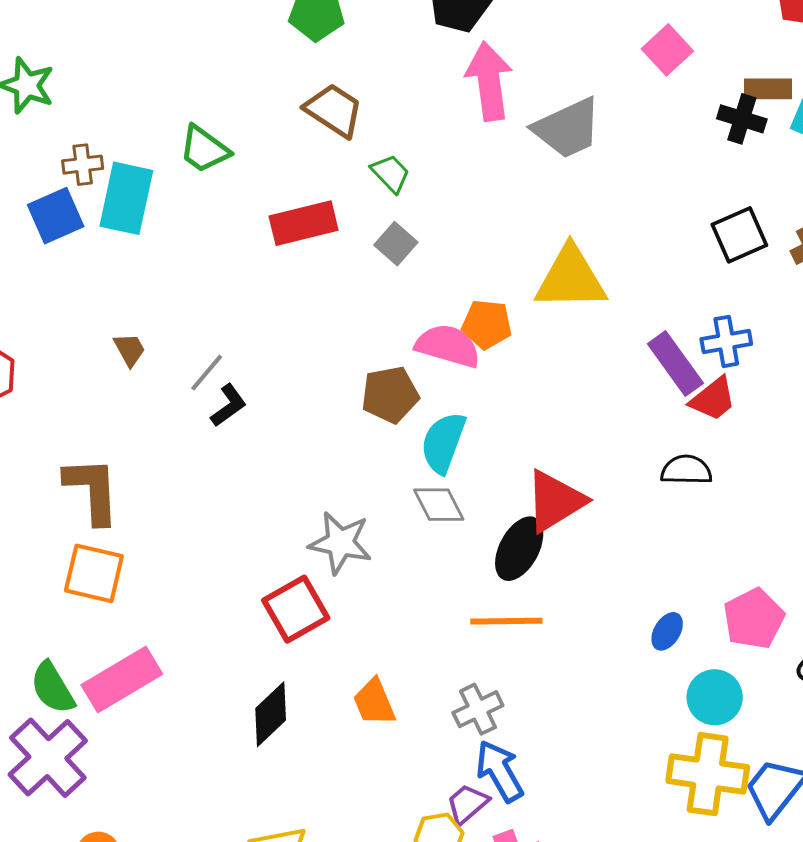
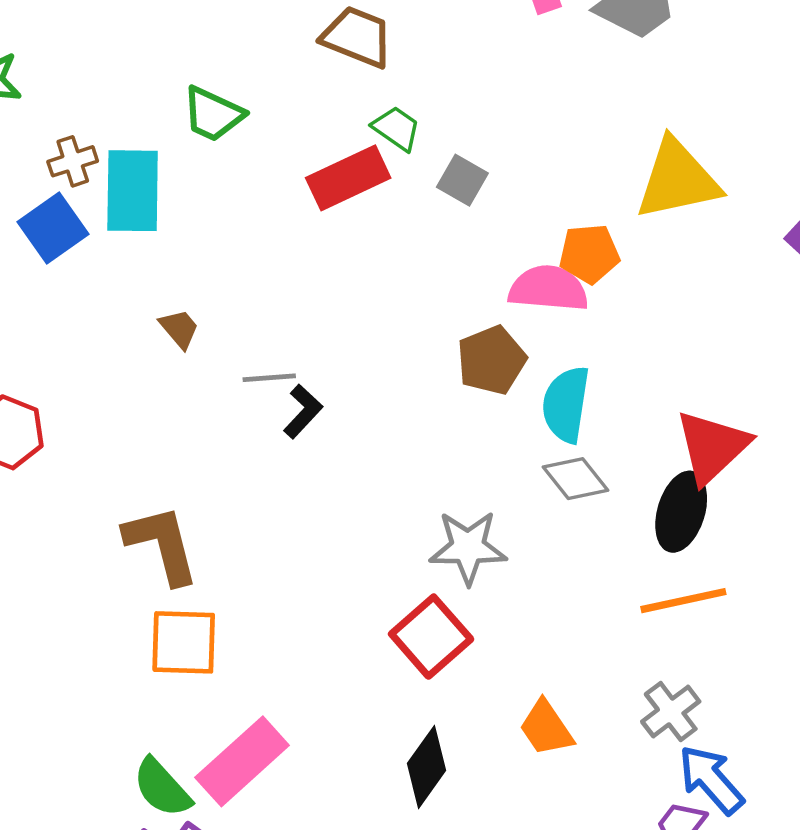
green trapezoid: (390, 173) -> (396, 128), moved
brown trapezoid: (130, 350) -> (179, 329), moved
gray line: (207, 373) -> (269, 378), turned 57

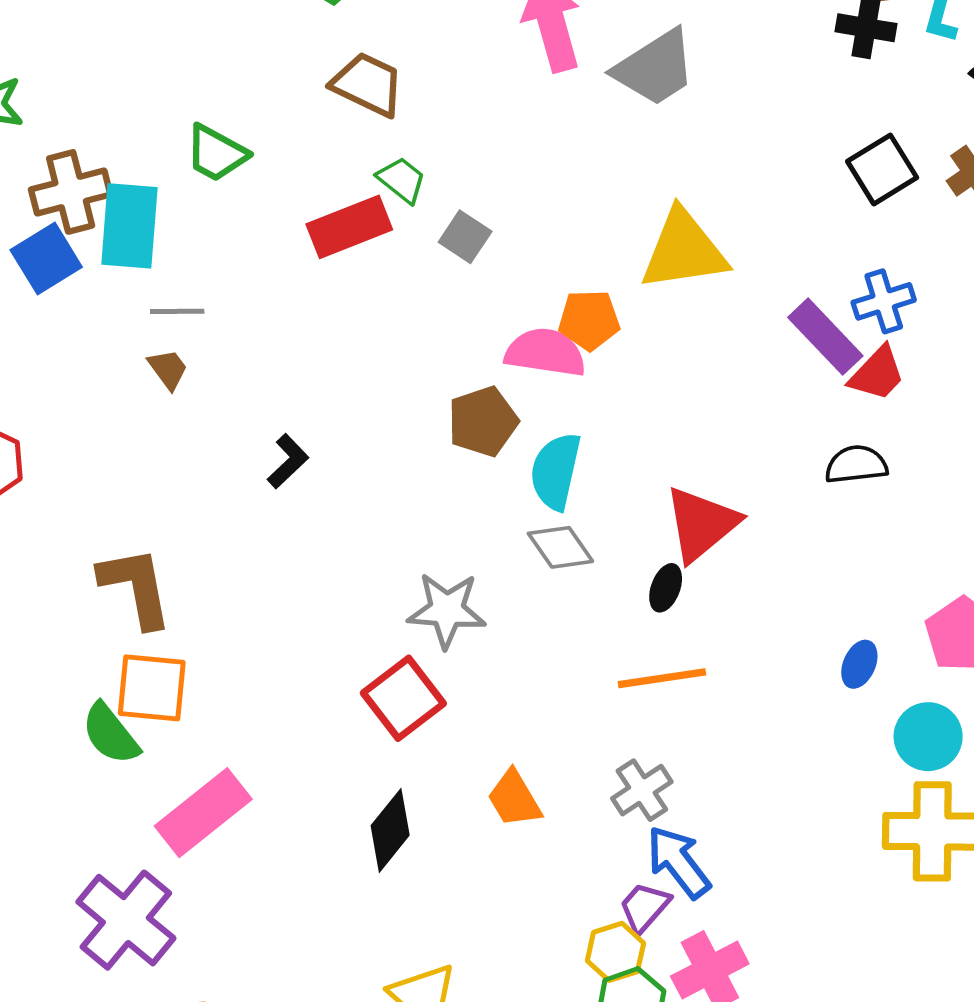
brown cross: (73, 161) -> (71, 192), size x1.6
gray line: (269, 378) -> (177, 311), moved
black ellipse: (681, 512) -> (666, 588), size x0.6
green semicircle: (162, 788) -> (110, 734), moved

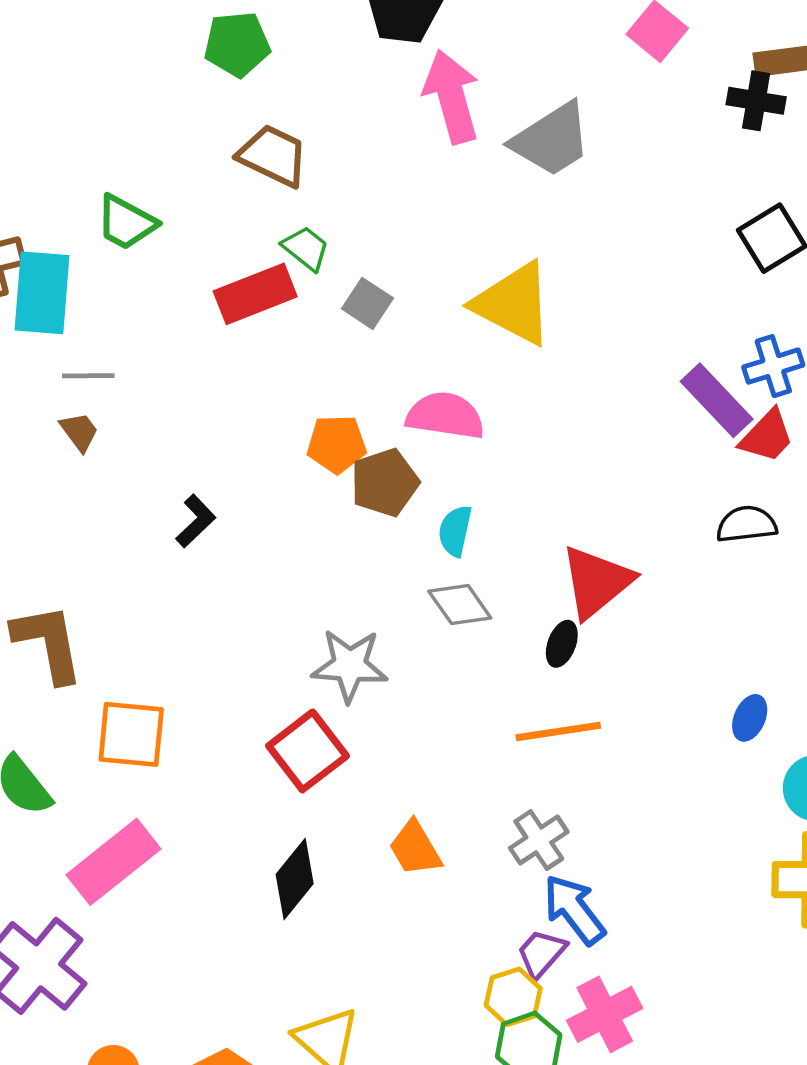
yellow triangle: (684, 250) -> (513, 304), moved, turned 36
orange pentagon: (589, 320) -> (337, 444), moved
cyan semicircle: (556, 471) -> (455, 531), size x0.7
orange square: (152, 688) -> (131, 734), moved

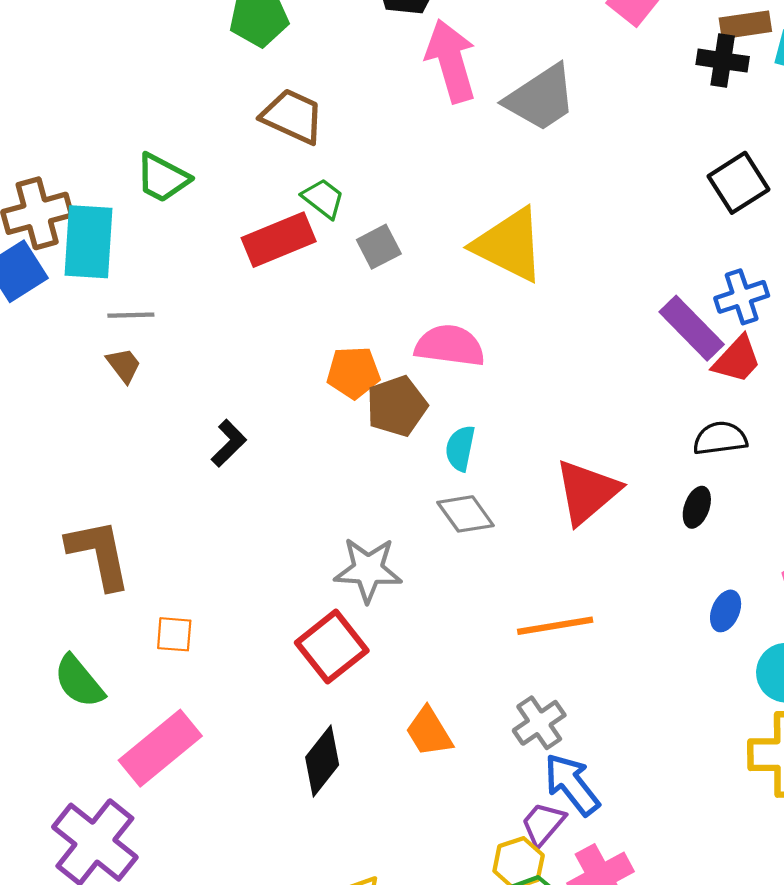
gray square: (367, 303) -> (379, 247), turned 30
black ellipse: (562, 644) -> (697, 507), moved
orange square: (131, 734) -> (174, 634), size x0.6

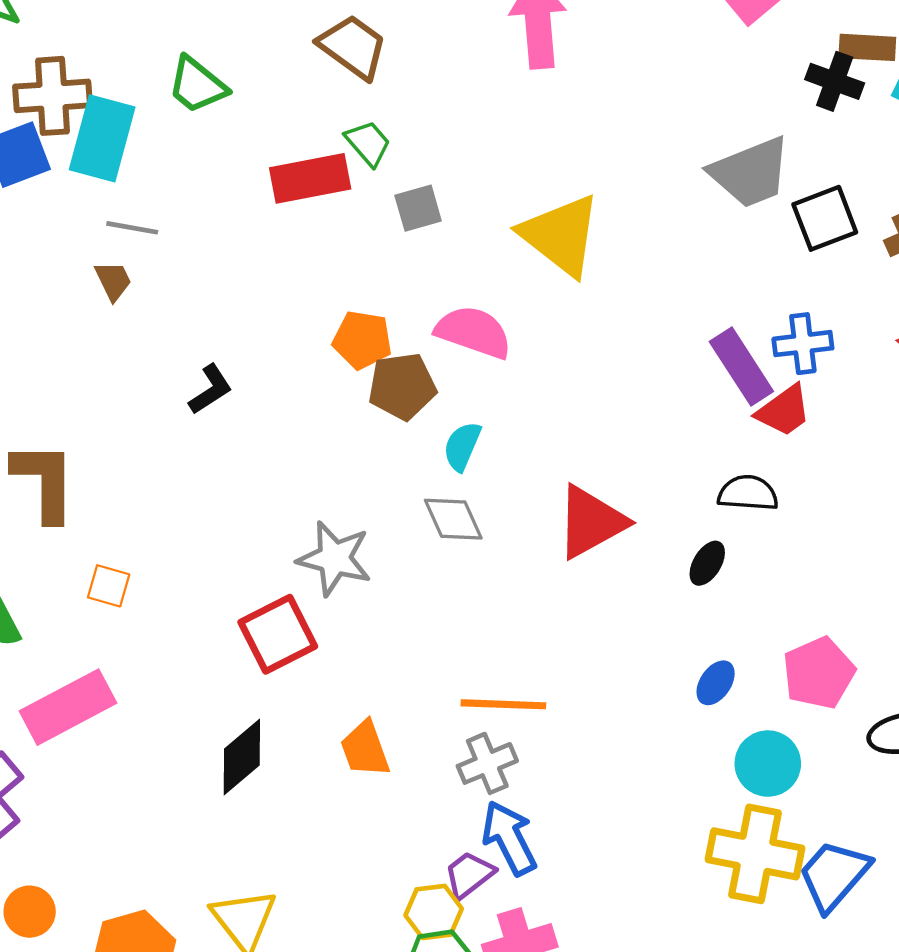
gray trapezoid: (541, 98) -> (750, 172), moved
orange line: (555, 626) -> (503, 704), moved

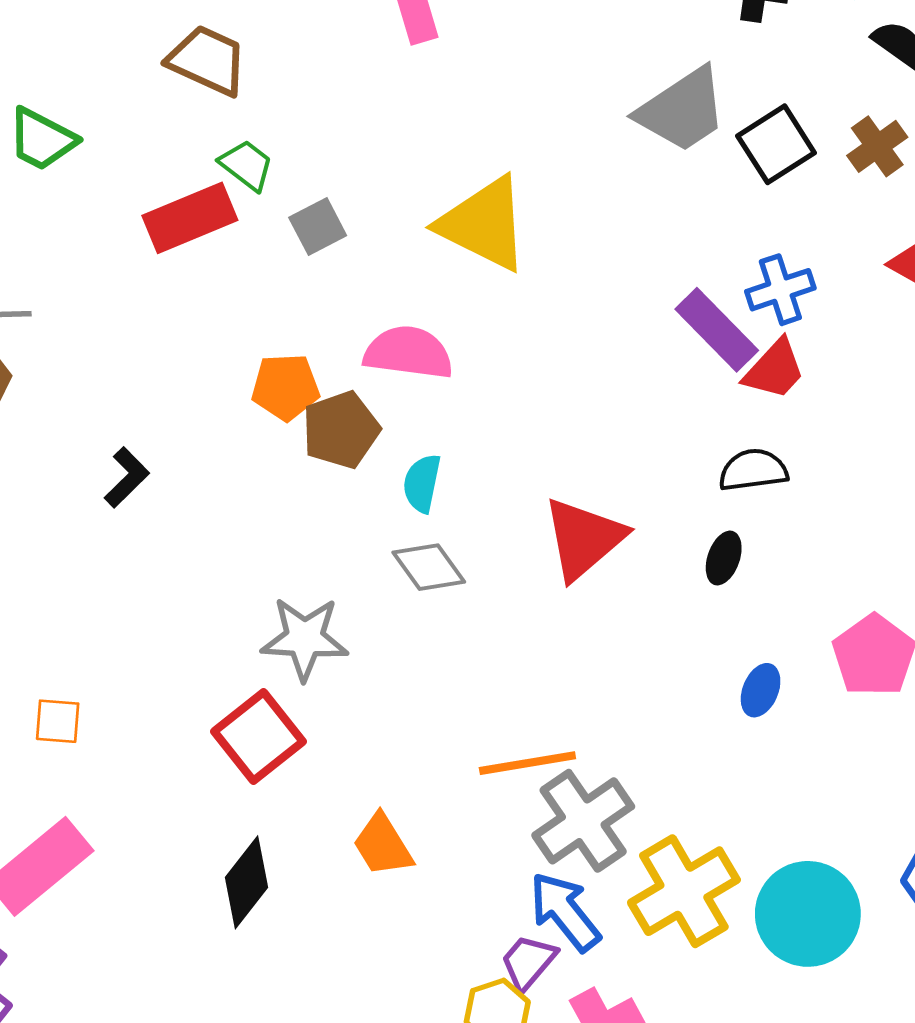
gray cross: (487, 763) -> (583, 821), moved, size x1.5
cyan circle: (768, 764) -> (808, 914), moved, size x1.4
yellow cross: (755, 854) -> (684, 891), moved, turned -30

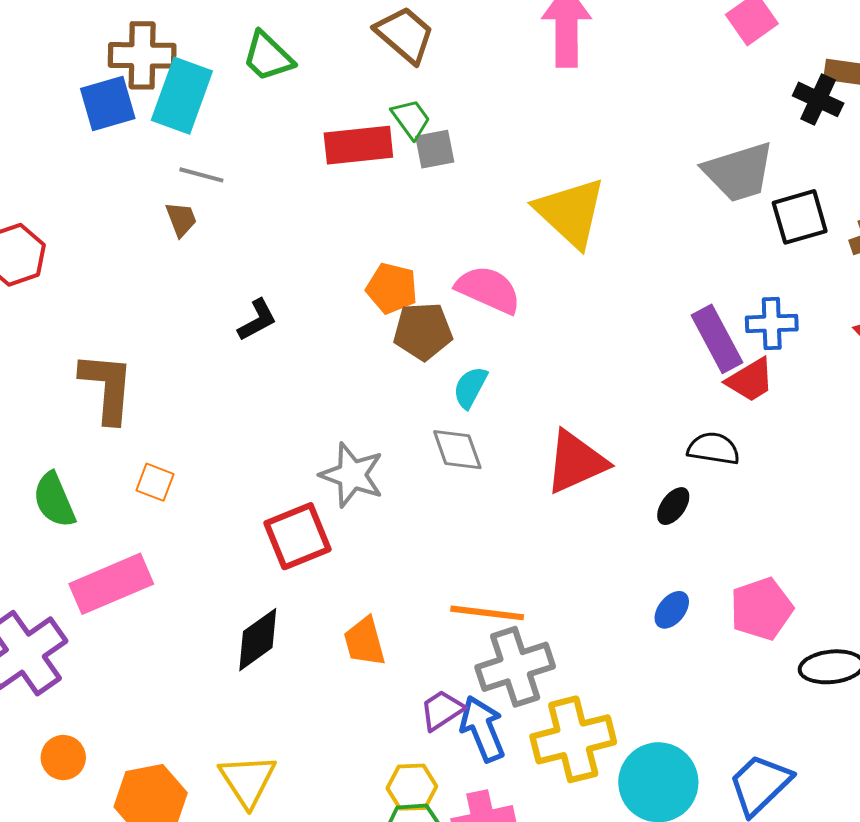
gray square: (318, 227) -> (435, 149), moved
purple trapezoid: (528, 962) -> (442, 710), moved

